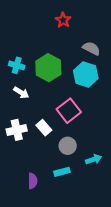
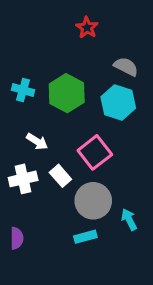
white arrow: (21, 93) -> (37, 141), moved
gray circle: (68, 146) -> (93, 201), size x1.5
cyan arrow: (94, 159) -> (129, 220), turned -98
purple semicircle: (33, 181) -> (17, 238), moved

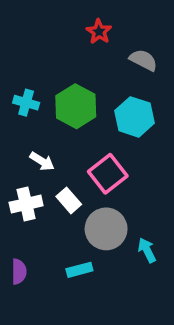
gray semicircle: (126, 67) -> (143, 60), moved
cyan rectangle: (85, 237) -> (79, 270), moved

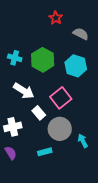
white arrow: (42, 161) -> (24, 91), size x1.5
white cross: (26, 204) -> (13, 127), moved
purple semicircle: (19, 272) -> (11, 153), turned -32

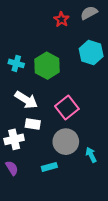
gray semicircle: (81, 34) -> (89, 13), moved, turned -56
cyan hexagon: (76, 66) -> (91, 52), moved
white rectangle: (39, 113) -> (33, 124), moved, turned -40

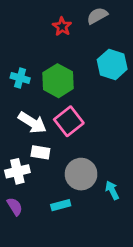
gray semicircle: (89, 13) -> (97, 16), moved
red star: (61, 19) -> (62, 27), moved
pink square: (67, 107) -> (69, 121), moved

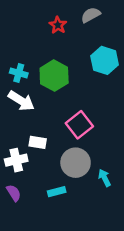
pink square: (69, 121) -> (79, 125), moved
white arrow: (32, 123) -> (21, 101), moved

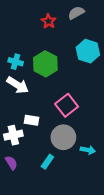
cyan arrow: (105, 178) -> (88, 150), turned 128
cyan rectangle: (57, 192) -> (47, 162), turned -40

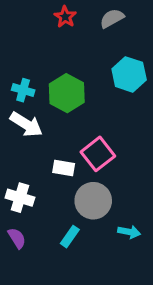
red star: (49, 21) -> (65, 17), moved
white rectangle: (31, 120) -> (64, 168), moved
white cross: (13, 135) -> (20, 198), turned 30
cyan arrow: (88, 150) -> (129, 232), moved

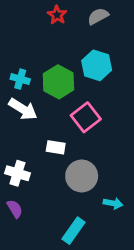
cyan hexagon: (129, 74) -> (97, 65), moved
pink square: (98, 154) -> (86, 117), moved
cyan rectangle: (70, 237) -> (73, 231), moved, size x1.4

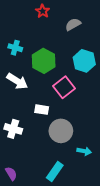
gray semicircle: (98, 16) -> (73, 24), moved
cyan hexagon: (97, 65) -> (84, 61), moved
cyan cross: (20, 79) -> (15, 48), moved
purple semicircle: (15, 209) -> (11, 174), moved

